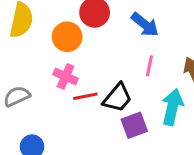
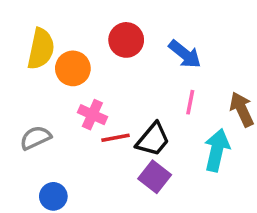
orange circle: (67, 37) -> (73, 68), moved
purple square: (134, 125) -> (155, 177), moved, turned -32

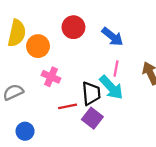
red line: (116, 138) -> (68, 106), moved
black trapezoid: (153, 140) -> (91, 93), turned -45
cyan arrow: (217, 150) -> (111, 87), moved, turned 124

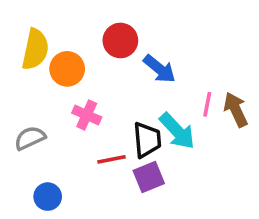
blue arrow: (112, 37) -> (159, 69), moved
pink line: (116, 69) -> (207, 104), moved
purple square: (92, 118) -> (149, 177), turned 30

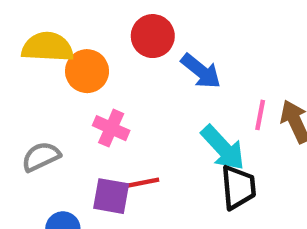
yellow semicircle: (35, 49) -> (48, 47), turned -99
black trapezoid: (147, 140) -> (238, 187), moved
purple square: (149, 177) -> (111, 196), moved, turned 32

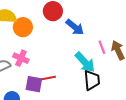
pink line: (260, 115) -> (102, 47), turned -32
pink cross: (111, 128) -> (21, 58), moved

